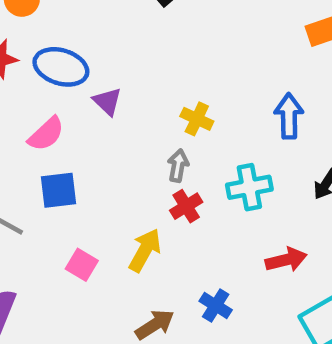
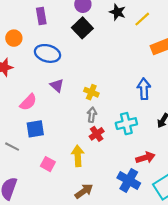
blue ellipse: (61, 67) -> (48, 53), moved
yellow cross: (197, 119) -> (91, 92), moved
yellow arrow: (145, 250) -> (78, 156), turned -30
blue cross: (216, 305) -> (129, 180), moved, size x1.5

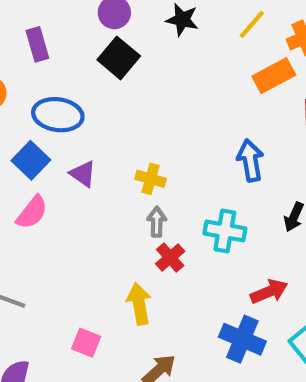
yellow line: (142, 19) -> (252, 24), moved
cyan cross: (126, 124) -> (225, 231), turned 30
blue square: (35, 129) -> (31, 160), moved, turned -30
pink square: (48, 164) -> (86, 343), moved

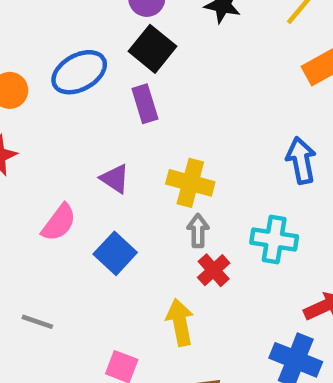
purple rectangle: (37, 44) -> (145, 104), moved
blue ellipse: (58, 115) -> (79, 72), moved, turned -36
blue square: (31, 160) -> (115, 253), moved
yellow cross: (151, 179) -> (190, 183), size x1.4

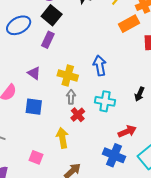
purple rectangle: (145, 104) -> (48, 40), turned 42
blue arrow: (301, 160) -> (100, 66), moved
blue square: (115, 253) -> (34, 107), turned -36

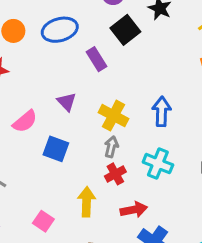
black square: (52, 15) -> (125, 30), moved
purple rectangle: (48, 40) -> (97, 59), turned -70
red arrow: (127, 131) -> (134, 210), moved

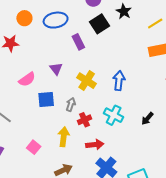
gray arrow: (111, 147) -> (71, 104), moved
blue square: (56, 149) -> (46, 100), turned -30

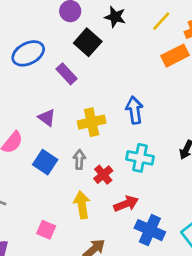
yellow cross: (87, 81) -> (92, 122), turned -30
blue square: (46, 100) -> (45, 162), turned -36

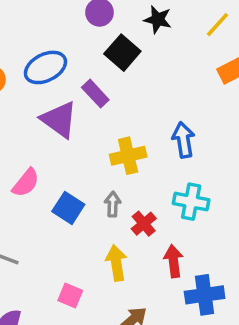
purple triangle: (47, 118) -> (59, 120), moved, size x1.6
red arrow: (126, 204) -> (173, 261), turned -75
blue cross: (150, 230) -> (205, 295), turned -32

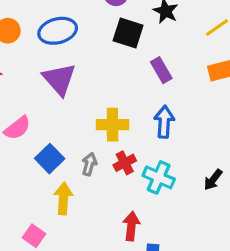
black square: (122, 53) -> (128, 33), turned -36
purple rectangle: (95, 94) -> (161, 70), moved
red cross: (144, 224) -> (125, 163), moved
yellow arrow: (116, 263) -> (63, 198), moved

